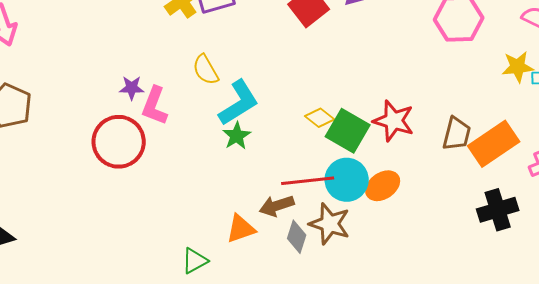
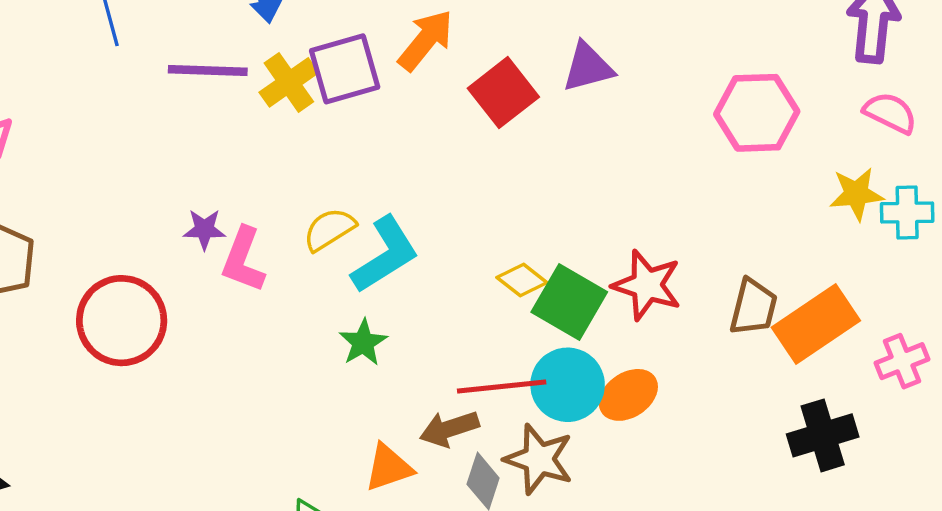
yellow semicircle: (206, 70) -> (329, 229), moved, turned 88
green star: (237, 136) -> (363, 343), moved
red circle: (119, 142) -> (122, 321), moved

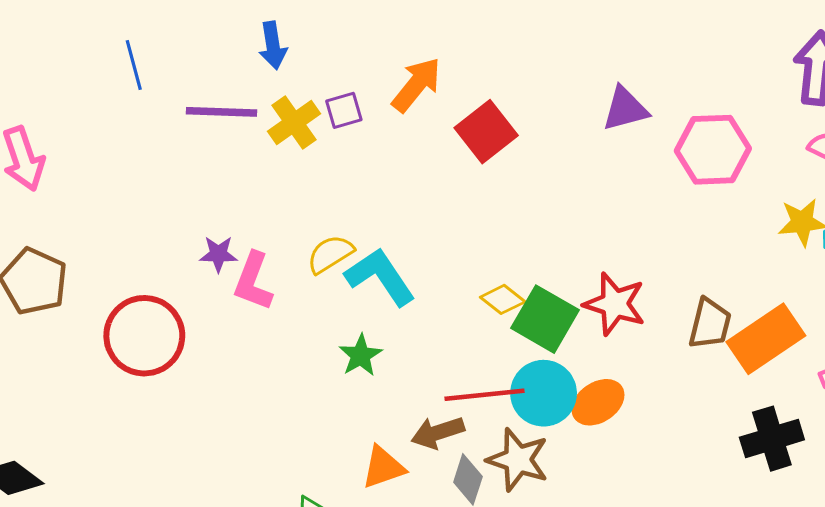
purple triangle: (588, 67) -> (625, 109), moved
purple square: (345, 69) -> (344, 110), size x0.6
cyan L-shape: (385, 255) -> (380, 277), turned -92

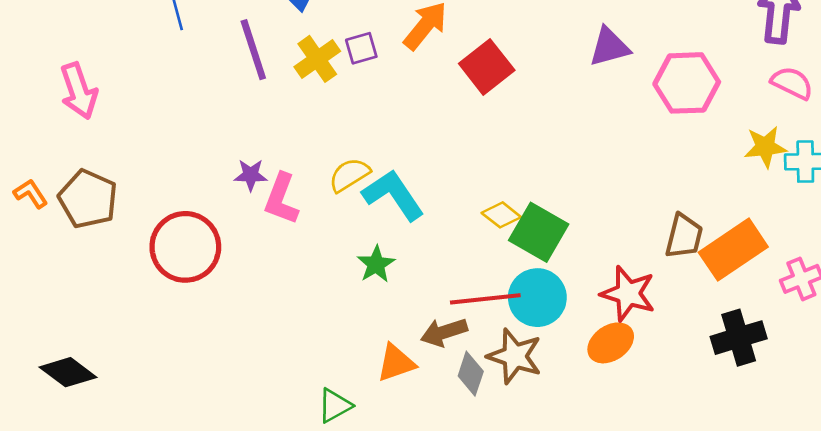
purple line: (221, 112) -> (253, 50), turned 70
red star: (615, 304) -> (628, 294), moved
orange ellipse: (598, 402) -> (611, 343), moved

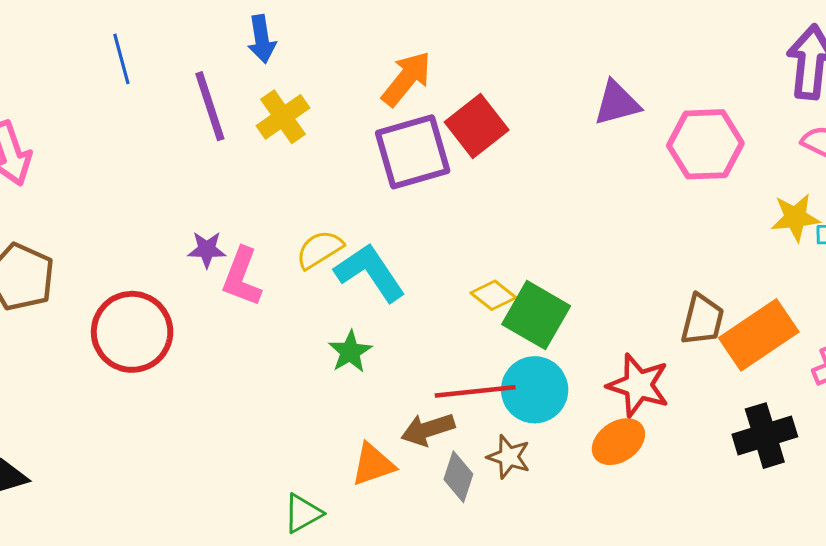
purple square: (361, 48) -> (413, 152), moved, size x2.0
brown star: (515, 356) -> (509, 457), size x0.7

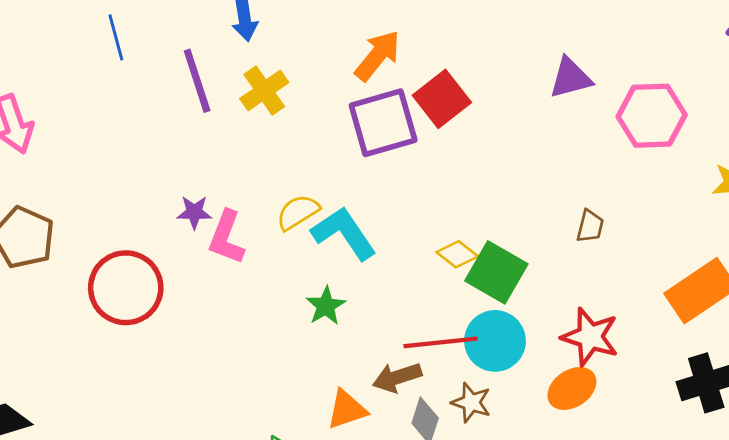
brown trapezoid: (702, 320) -> (590, 226), moved, size x0.7

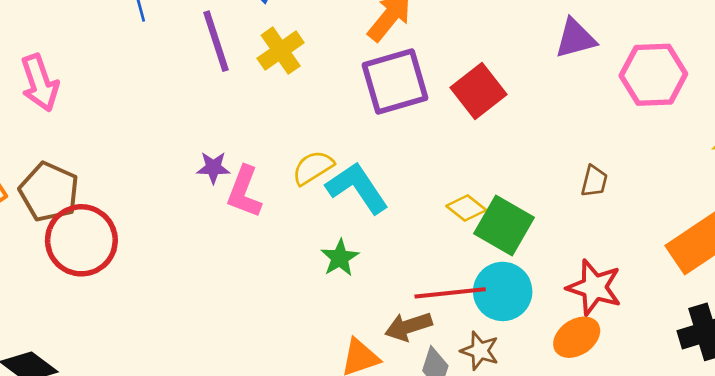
red square: (442, 99) -> (478, 91), moved
red circle: (126, 288) -> (81, 240), moved

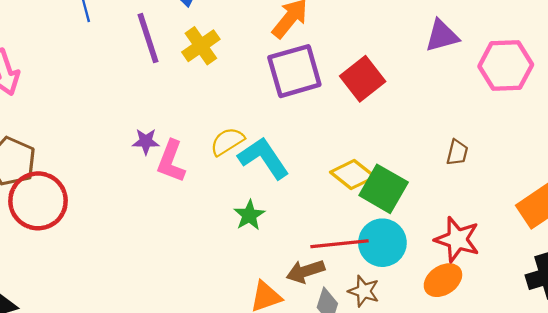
yellow diamond: (466, 208) -> (353, 174), size x1.4

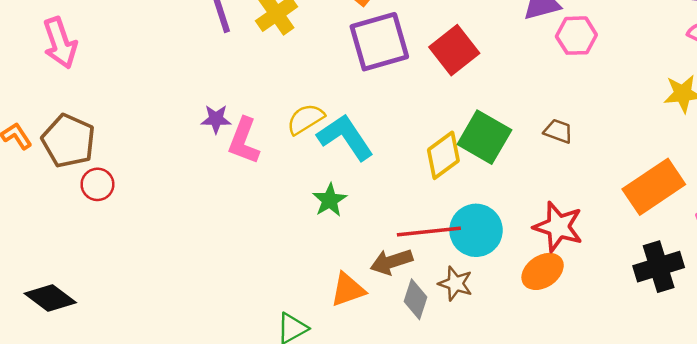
pink hexagon: (506, 66) -> (576, 36), moved, size x0.7
brown trapezoid: (457, 152) -> (558, 131), turned -84
yellow diamond: (353, 174) -> (443, 155), turned -75
green square: (384, 189) -> (484, 137), moved
red circle: (38, 201) -> (97, 184), size x0.5

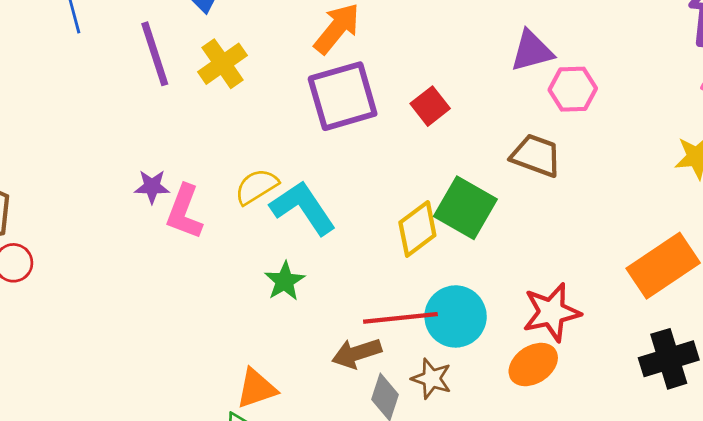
red square: (454, 50) -> (430, 106), size x0.7
brown trapezoid: (558, 131) -> (536, 155), moved, size x1.5
red star: (558, 227) -> (552, 312), turned -30
orange triangle: (348, 290) -> (256, 389), moved

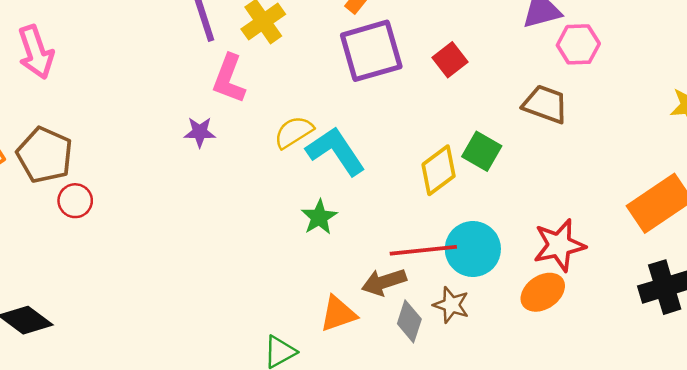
green square: (465, 208) -> (482, 151), size x0.7
pink L-shape: (184, 212) -> (229, 79), moved
orange triangle: (256, 389) -> (338, 314), moved

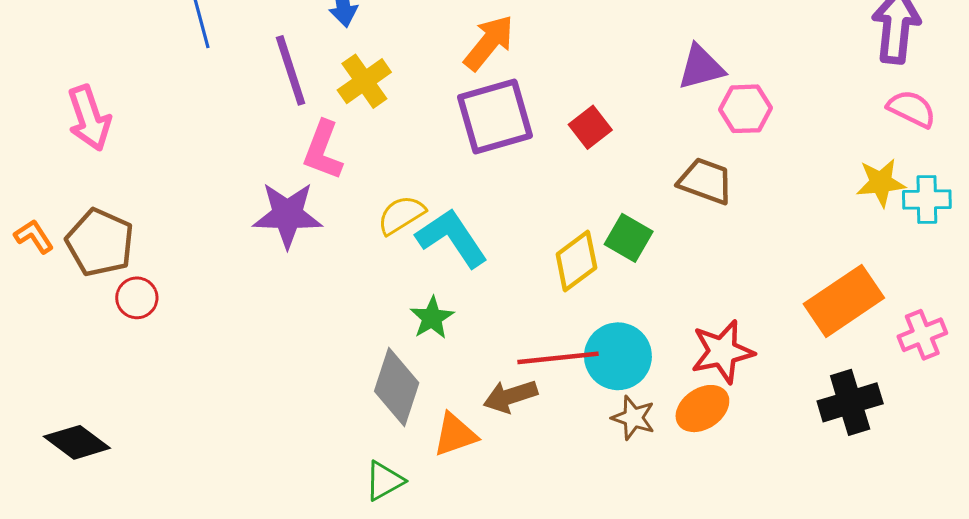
purple star: (200, 132) -> (287, 215), size x1.8
brown star: (451, 305) -> (633, 418), moved
gray diamond: (409, 321) -> (397, 387), moved, size x1.5

